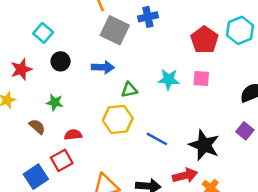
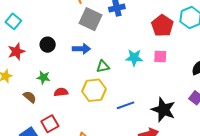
cyan square: (43, 33) -> (13, 21), moved
red semicircle: (73, 135) -> (61, 92), moved
blue line: (157, 139) -> (126, 105), turned -48

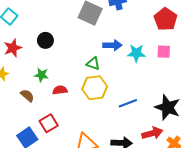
blue arrow: (81, 49) -> (112, 45), moved
green triangle: (103, 67) -> (93, 64), moved, turned 32

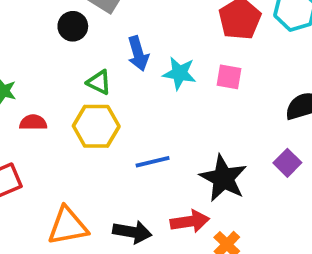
black circle: (45, 40) -> (73, 26), moved
blue arrow: (112, 45) -> (138, 53), turned 66

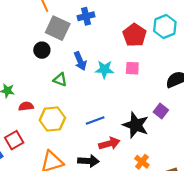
yellow hexagon: (96, 126) -> (52, 119), moved
purple square: (287, 163) -> (161, 111), moved
red arrow: (190, 221) -> (109, 143), moved

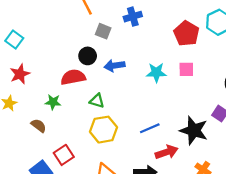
gray square: (58, 28) -> (103, 31), size x0.6
blue arrow: (80, 61) -> (114, 66), moved, turned 108
green triangle: (60, 80) -> (97, 101), moved
red semicircle: (26, 106) -> (73, 77), moved, size x1.5

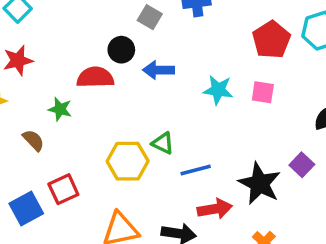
green triangle: (97, 101) -> (163, 143), moved

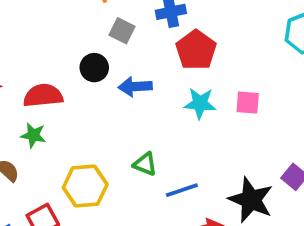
red pentagon: (271, 40) -> (196, 50), moved
red semicircle: (95, 77) -> (43, 96), moved
yellow hexagon: (128, 161) -> (85, 186), moved

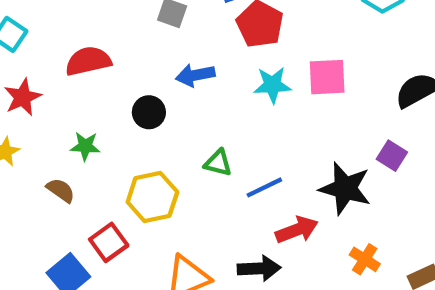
black circle: (94, 68) -> (149, 112), moved
red semicircle: (43, 96) -> (88, 61), moved
pink square: (248, 103) -> (327, 77), size x1.4

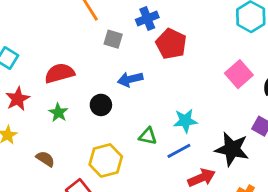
pink square: (327, 77) -> (239, 74), moved, turned -36
cyan star: (272, 85) -> (185, 121), moved
green star: (85, 146) -> (58, 113), moved, turned 30

